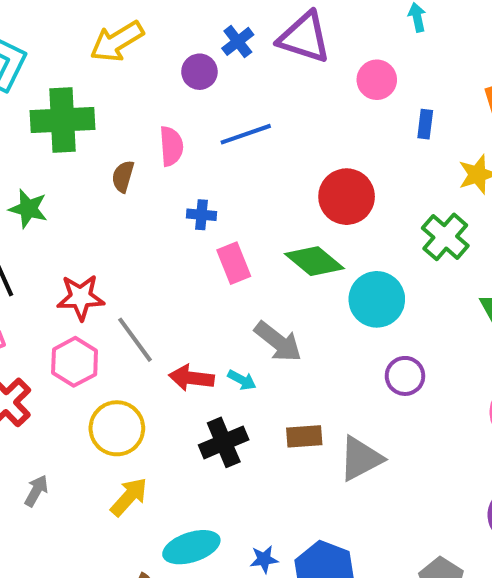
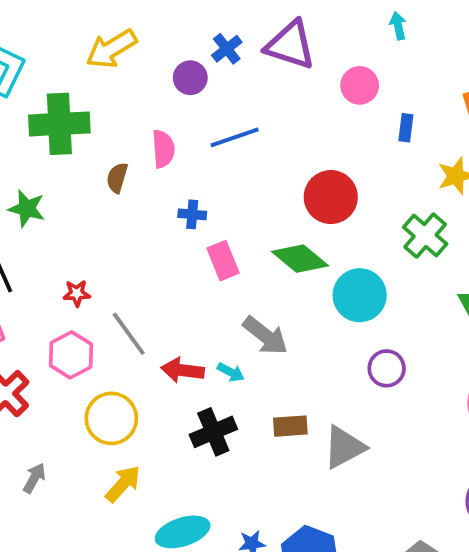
red star: (81, 297) -> (77, 293), size x0.6

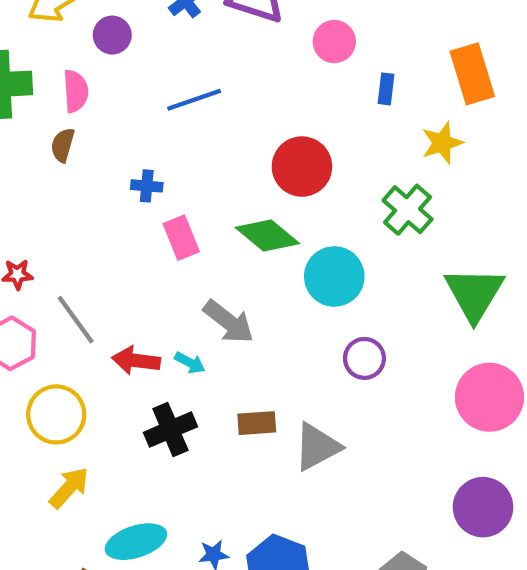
purple circle: (190, 78) -> (112, 35), moved
pink semicircle: (163, 149) -> (76, 91), moved

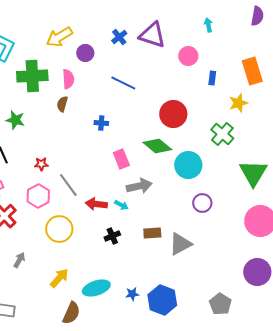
blue line: (194, 100) -> (123, 83), turned 45
pink rectangle: (181, 238) -> (121, 159), moved
gray arrow: (229, 322) -> (139, 186), turned -50
black cross: (170, 430) -> (112, 236), size x0.7
yellow arrow: (69, 488) -> (59, 278), moved

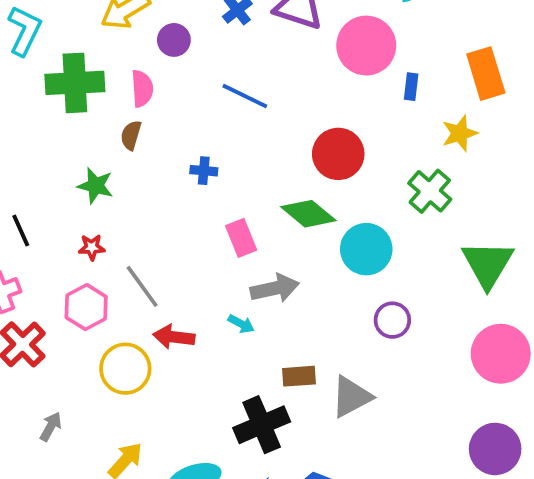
pink circle: (188, 56) -> (366, 46), size x1.6
green star: (15, 120) -> (95, 186), moved
red arrow: (96, 204) -> (174, 337), moved
black cross: (112, 236) -> (262, 425), moved, size x1.8

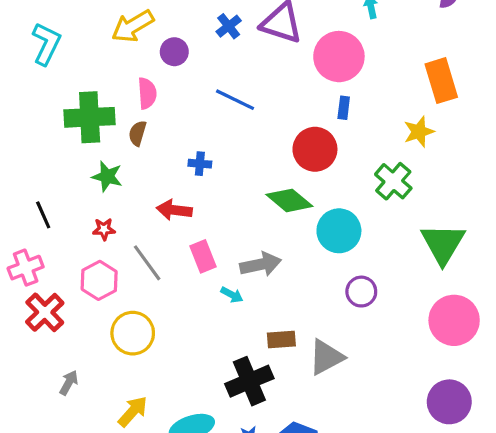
green cross: (75, 83) -> (90, 117), moved
blue rectangle: (411, 87) -> (344, 108), moved
pink rectangle: (241, 238) -> (203, 256), moved
red arrow: (174, 337) -> (174, 210), moved

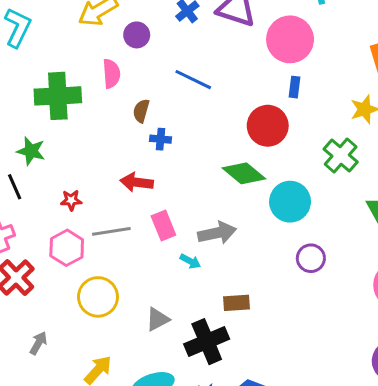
brown semicircle: (137, 133) -> (141, 111), moved
green star: (107, 176) -> (31, 151), moved
gray line: (147, 263) -> (111, 231), turned -63
gray triangle: (326, 357) -> (158, 319), moved, size x0.7

